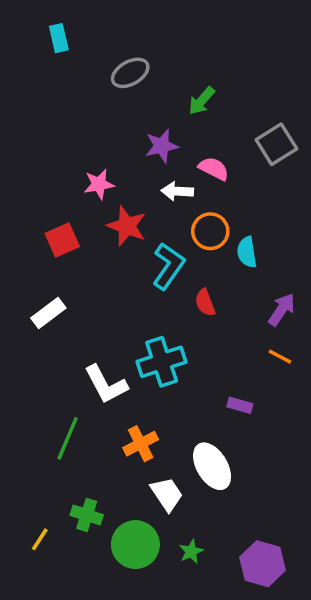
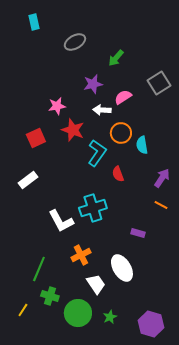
pink semicircle: (214, 169) -> (123, 97), turned -60
green line: (68, 438) -> (39, 269), moved

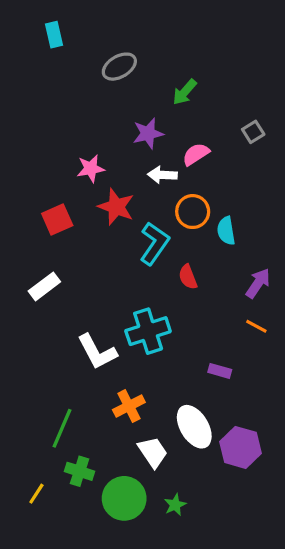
gray square: (159, 83) -> (253, 132), size x0.6
purple hexagon: (151, 324) -> (240, 447), moved

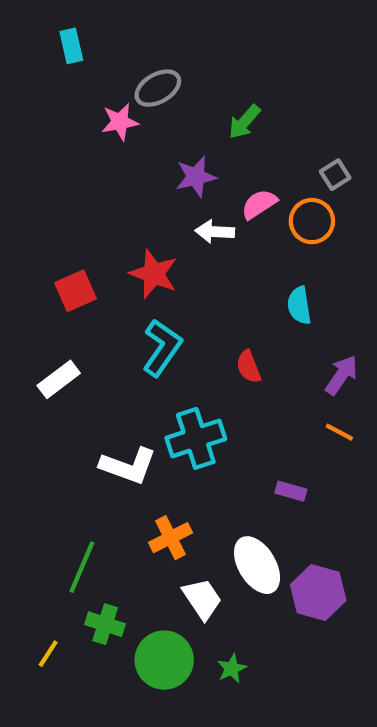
pink star: (91, 169) -> (120, 122), moved
orange circle: (193, 212) -> (312, 221), moved
cyan L-shape: (154, 243) -> (162, 348), moved
white L-shape: (97, 352) -> (128, 466), turned -42

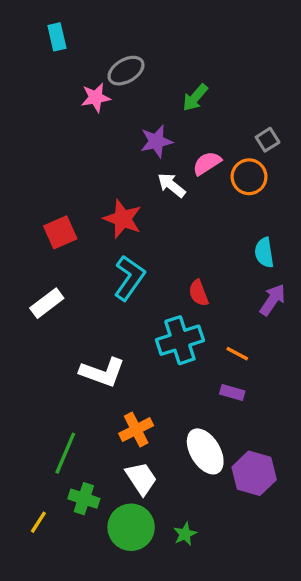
white arrow: (215, 232) -> (172, 185), turned 36
cyan semicircle: (299, 305) -> (264, 253), moved
orange line: (339, 432) -> (237, 354), moved
cyan cross: (196, 438) -> (180, 340), moved
white trapezoid: (202, 599) -> (141, 478), moved

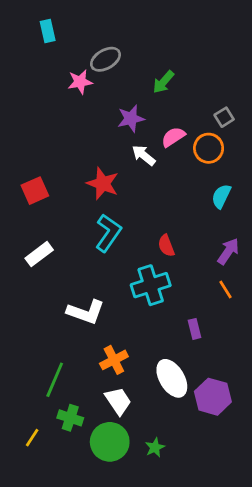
red square: (60, 232) -> (35, 191), moved
cyan semicircle: (264, 253) -> (221, 196), moved, turned 35
orange line: (237, 354) -> (225, 289), moved, turned 30
purple rectangle: (232, 392) -> (194, 329), turned 60

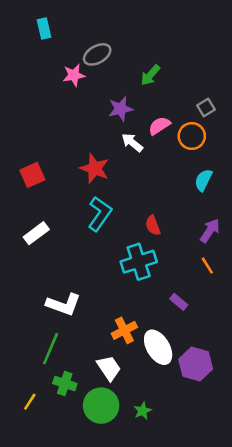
white L-shape: (86, 312) -> (63, 304), moved
purple rectangle: (194, 329) -> (179, 302), turned -36
orange cross: (114, 360) -> (124, 330), moved

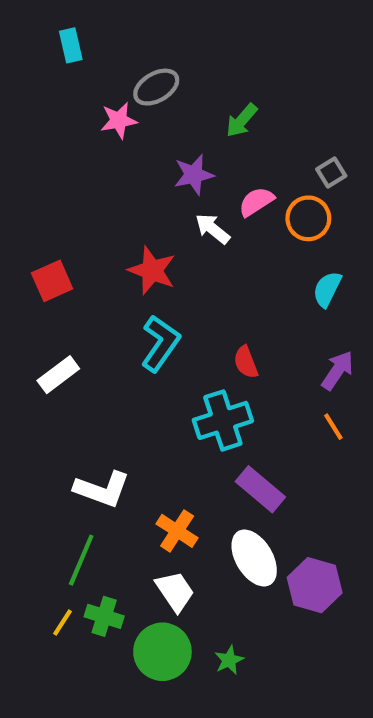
purple rectangle: (179, 302) -> (260, 489), moved, size x1.6
orange cross: (124, 330) -> (177, 531), moved, turned -30
yellow line: (30, 402) -> (62, 623), moved

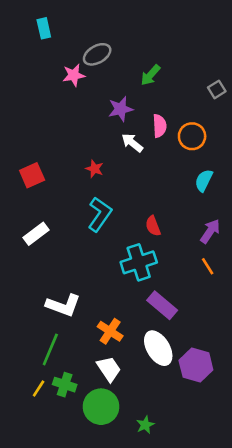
gray square: (331, 173) -> (217, 89), moved
pink semicircle: (256, 202) -> (160, 126), turned 120
red star: (152, 270) -> (95, 169), size x0.6
green star: (229, 660) -> (145, 425), moved

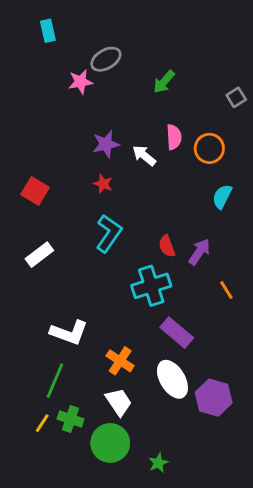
purple star: (121, 109) -> (106, 144), moved
red square: (32, 175) -> (35, 191), turned -35
purple arrow: (210, 231) -> (199, 252), moved

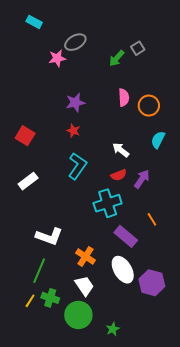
cyan rectangle: (48, 31) -> (34, 22), turned -49
gray square: (236, 97) -> (138, 48), moved
white arrow: (144, 155) -> (121, 150), moved
red semicircle: (167, 246) -> (119, 175), turned -91
orange line: (226, 290) -> (152, 219), moved

